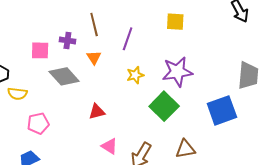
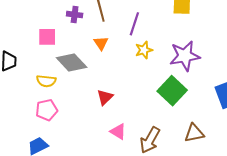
purple cross: (67, 40) -> (75, 15), moved
yellow star: (135, 75) -> (144, 50), moved
yellow semicircle: (17, 94) -> (46, 81), moved
red triangle: (97, 112) -> (105, 97), turned -30

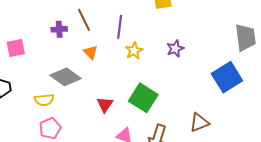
pink square: (47, 37) -> (16, 48), moved
purple star: (185, 56) -> (175, 49), size x0.6
green square: (172, 91) -> (143, 98), moved

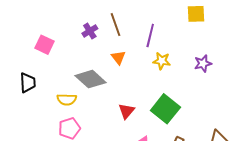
purple cross: (59, 29) -> (90, 31), turned -35
pink square: (16, 48) -> (45, 45), turned 30
yellow star: (134, 51) -> (162, 61), turned 30

